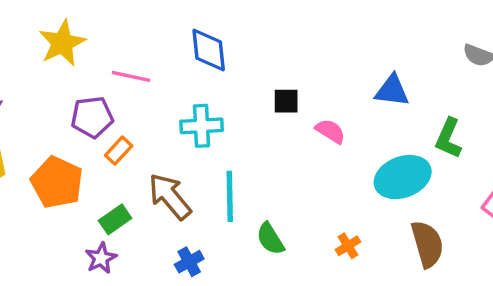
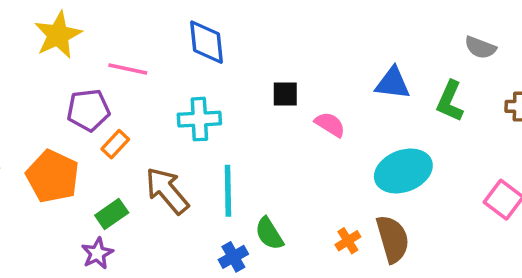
green L-shape: (448, 138) -> (450, 101), moved
brown semicircle: (427, 244) -> (393, 239), moved
blue cross: (189, 262) -> (233, 257), moved

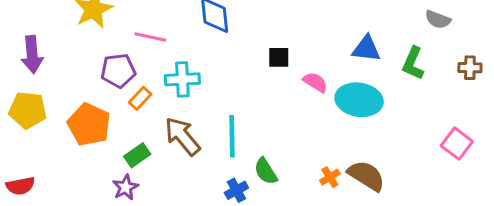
cyan cross: (199, 119) -> (182, 79), moved
cyan ellipse: (403, 171) -> (359, 100), moved, turned 30
brown semicircle: (393, 239) -> (366, 176), turned -42

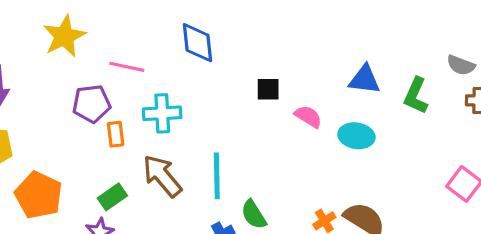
gray semicircle: (438, 19) -> (461, 65), moved
orange rectangle: (140, 98) -> (116, 134), turned -50
cyan ellipse: (359, 100) -> (356, 136), size x0.7
orange pentagon: (89, 125) -> (39, 195), moved

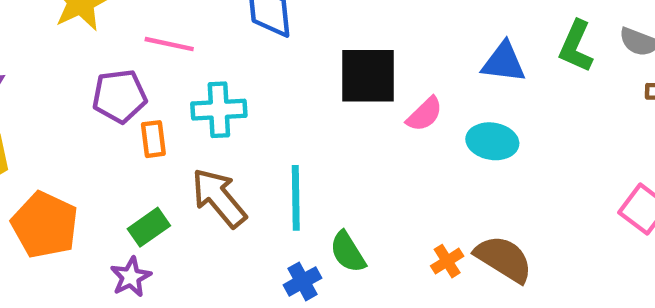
black square: (268, 89) -> (368, 76), size x1.8
green L-shape: (416, 96) -> (576, 46), moved
pink semicircle: (308, 117) -> (425, 114), turned 104

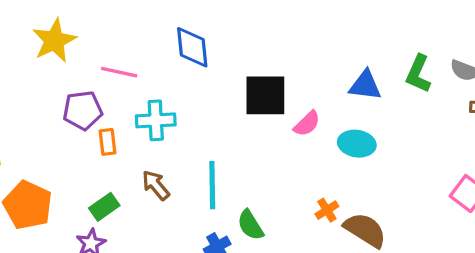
brown arrow: (219, 198) -> (156, 185), size x0.7
orange cross: (447, 261) -> (327, 210), moved

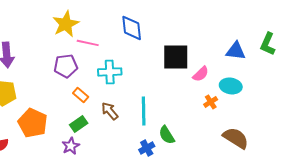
yellow star: (54, 41) -> (66, 24), moved
orange rectangle: (108, 142) -> (81, 95), moved, turned -42
orange cross: (327, 210) -> (211, 102), moved

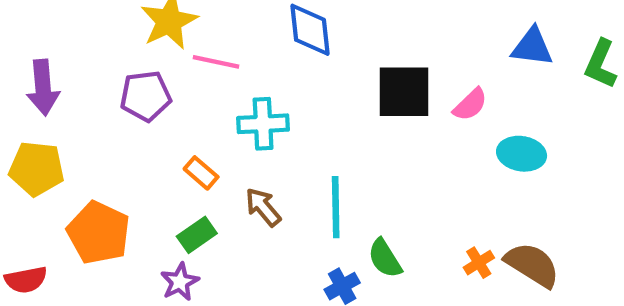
blue triangle: (236, 51) -> (532, 47), moved
purple pentagon: (66, 66) -> (146, 96), moved
pink semicircle: (201, 74) -> (470, 105), moved
orange cross: (211, 102) -> (479, 263), moved

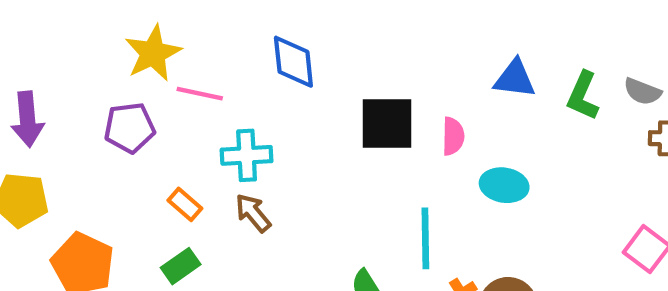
pink semicircle: (470, 105) -> (453, 136), turned -45
brown arrow: (263, 207) -> (253, 213), moved
cyan line: (336, 207) -> (425, 238), moved

